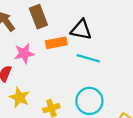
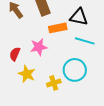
pink star: (24, 53) -> (39, 47), moved
cyan circle: (89, 101) -> (75, 70), moved

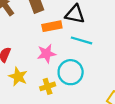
pink star: (39, 47) -> (46, 54), moved

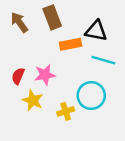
pink star: (46, 54) -> (45, 75), moved

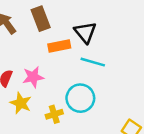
black triangle: (96, 31) -> (85, 32), turned 40

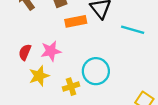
cyan line: (93, 62) -> (133, 30), moved
yellow star: (21, 103) -> (39, 76), turned 30

